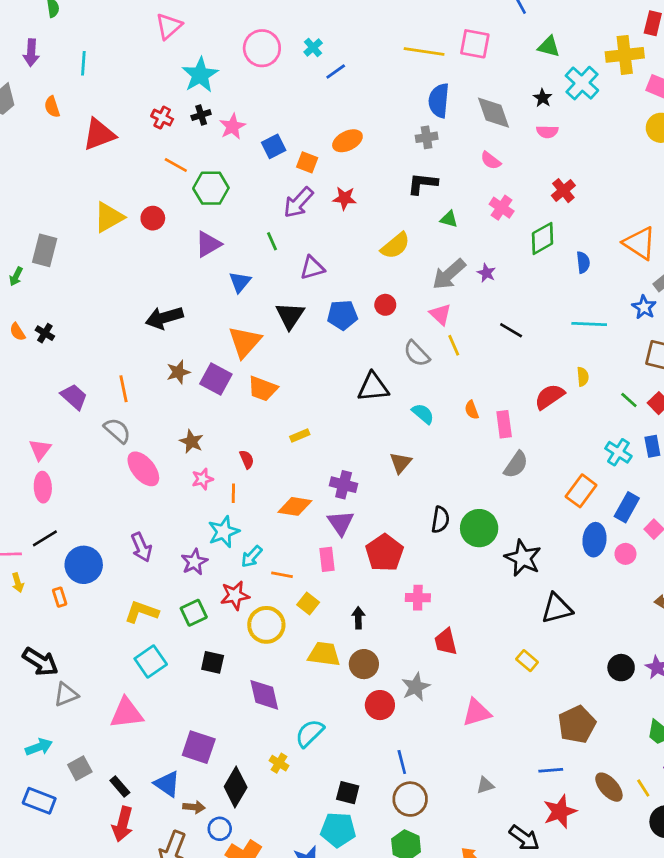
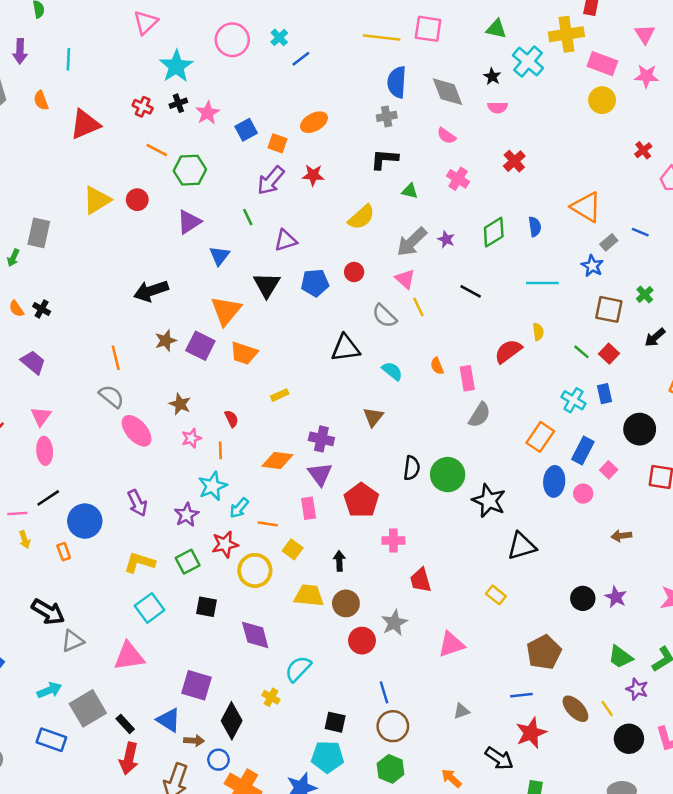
green diamond: (543, 238) -> (494, 232), moved
purple trapezoid: (74, 397) -> (33, 362), moved
gray square: (80, 768) -> (88, 708), size x1.6

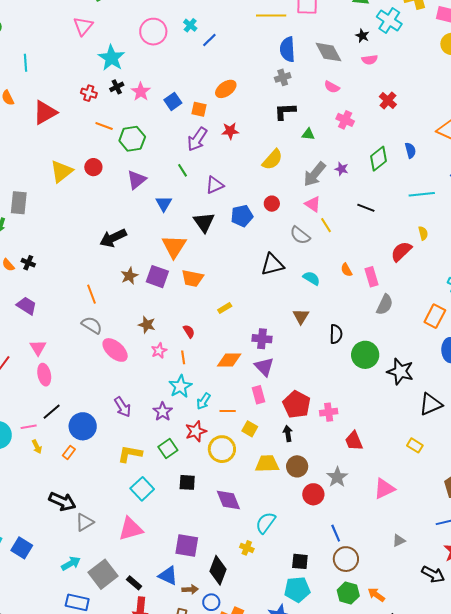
black semicircle: (412, 468) -> (336, 334), moved
red pentagon: (361, 500) -> (297, 404), moved
orange rectangle: (64, 552) -> (69, 452), turned 64
orange arrow: (451, 778) -> (376, 595), moved

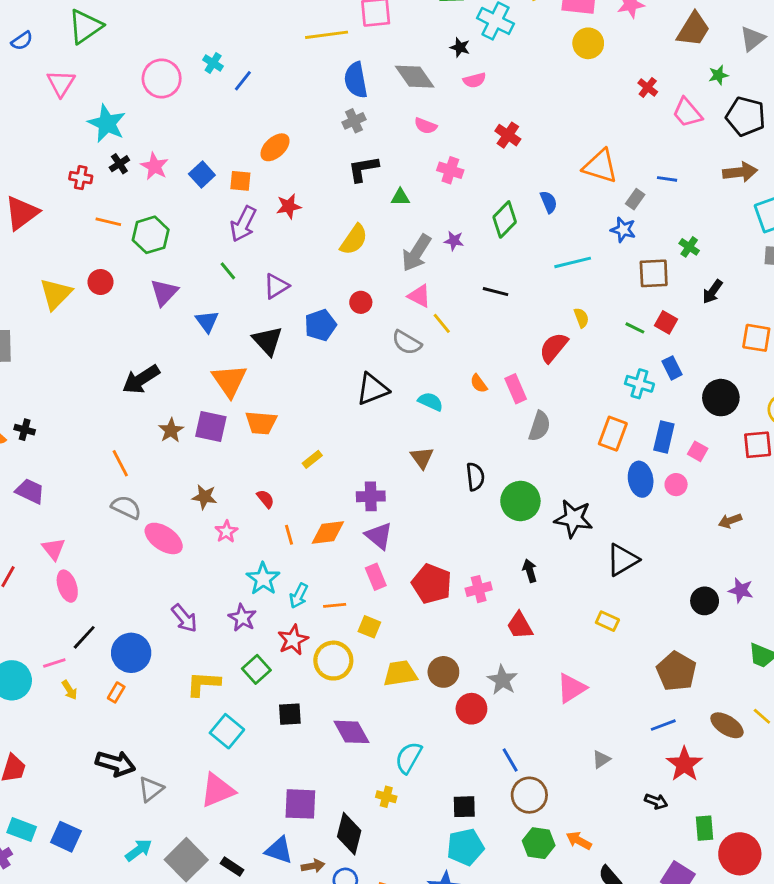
orange line: (183, 357) -> (289, 535), moved
black arrow: (288, 433) -> (530, 571), moved
black arrow: (433, 574) -> (656, 801), size x0.7

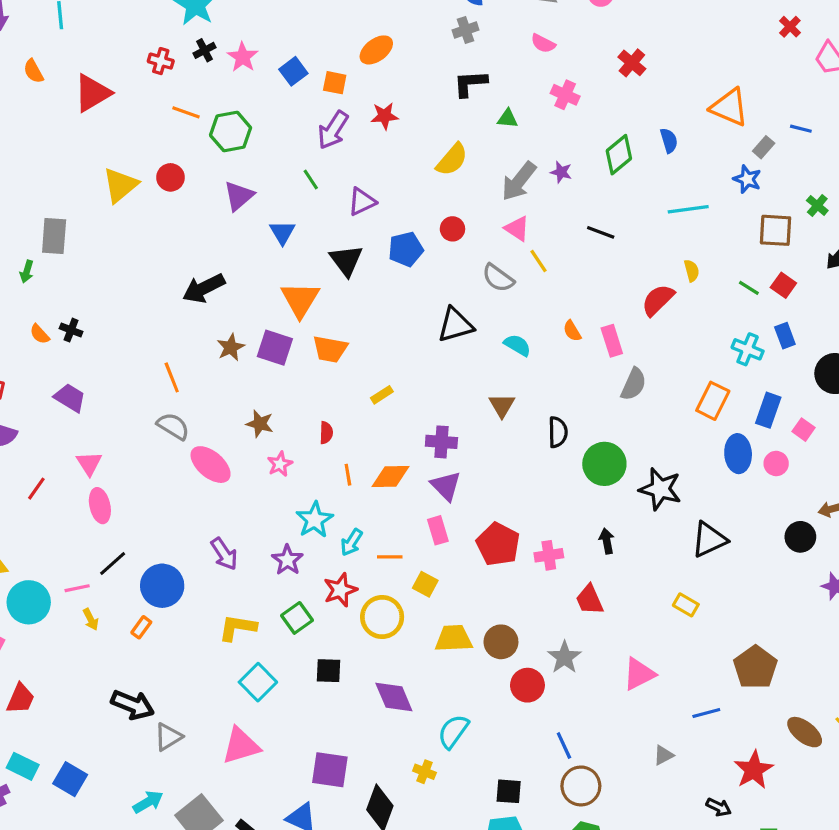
red semicircle: (265, 499) -> (326, 433), turned 36
black circle: (705, 601) -> (800, 537), moved
blue line: (663, 725) -> (706, 713), moved

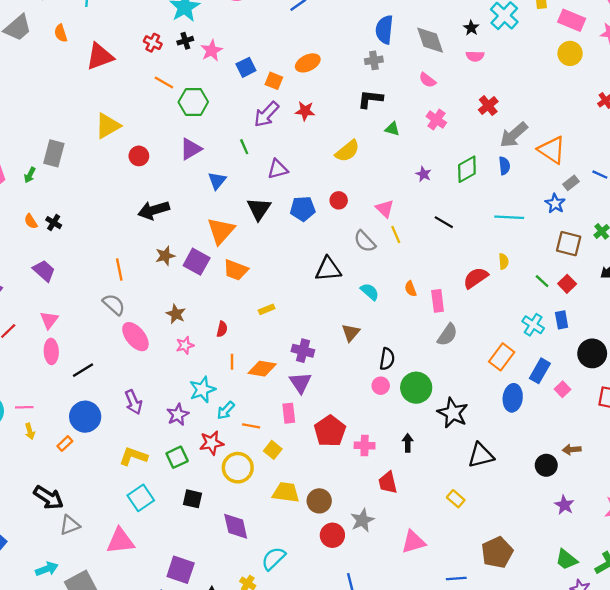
red circle: (170, 177) -> (139, 156), moved
gray arrow: (519, 181) -> (514, 135), moved
pink circle: (776, 463) -> (381, 386), moved
black line: (113, 564) -> (83, 370), moved

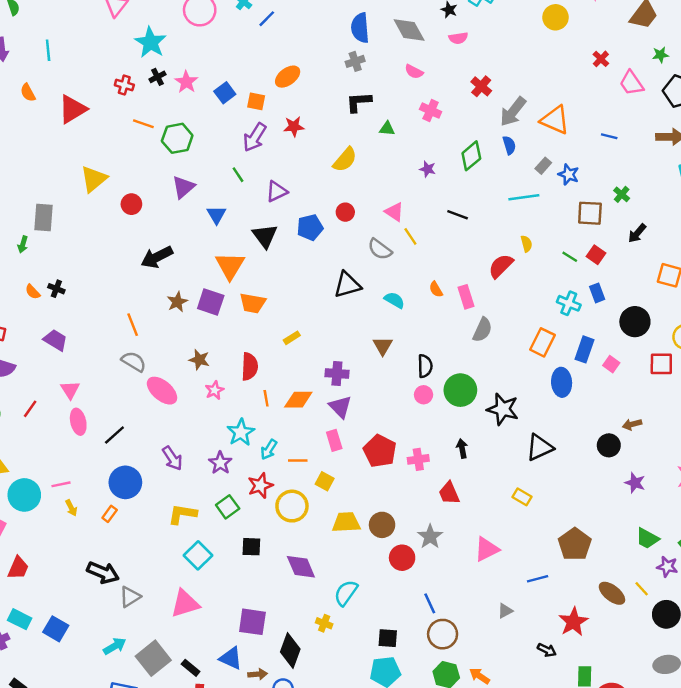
gray rectangle: (571, 183) -> (543, 166), moved
red semicircle: (222, 329) -> (250, 367), size x1.6

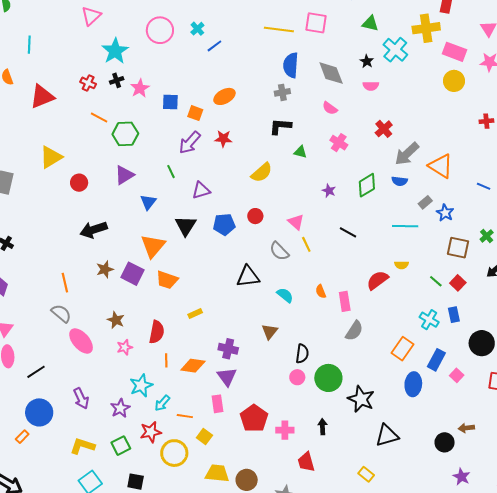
red cross: (601, 59) -> (486, 121), turned 32
blue square: (225, 93) -> (170, 102), turned 30
blue semicircle: (509, 145) -> (400, 181), turned 105
yellow semicircle: (526, 244) -> (402, 265), turned 96

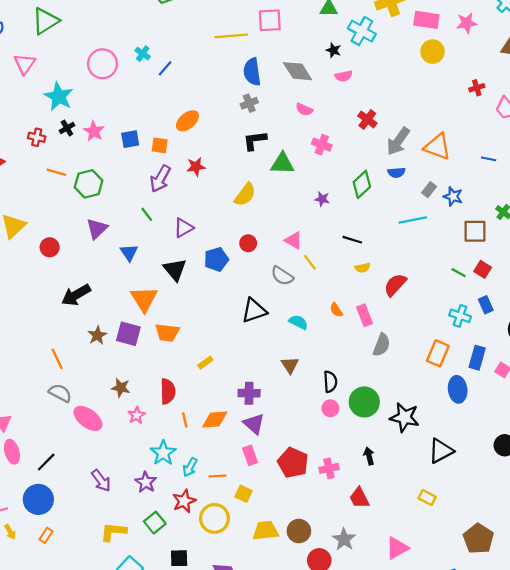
green triangle: (300, 152) -> (282, 164), size x1.6
yellow semicircle: (402, 265) -> (363, 268), moved
blue circle: (39, 412) -> (38, 499), moved

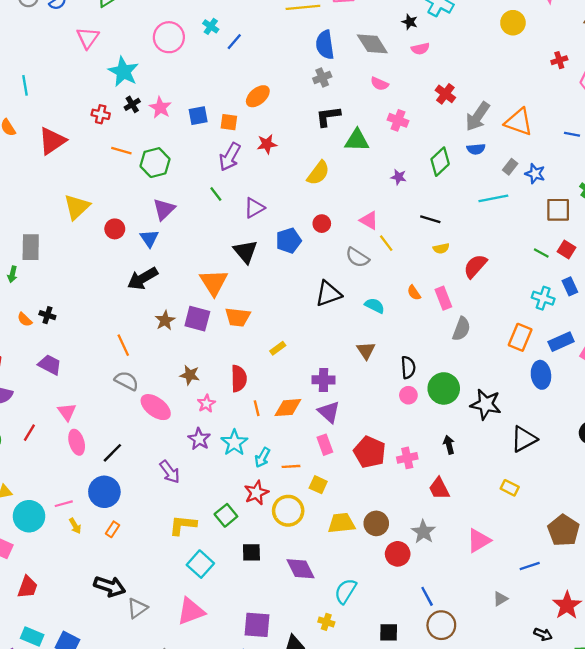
blue triangle: (129, 253) -> (149, 238), moved
blue rectangle: (477, 358) -> (561, 342), turned 50
purple star: (146, 482) -> (199, 439), moved

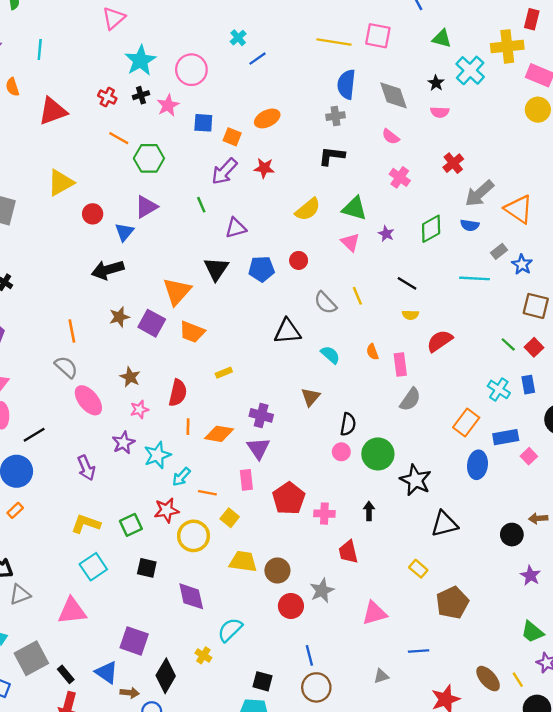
pink circle: (169, 37) -> (191, 70), moved
green triangle: (357, 140) -> (354, 208), moved
pink triangle: (369, 220) -> (350, 242), moved
brown pentagon: (564, 530) -> (452, 603), moved

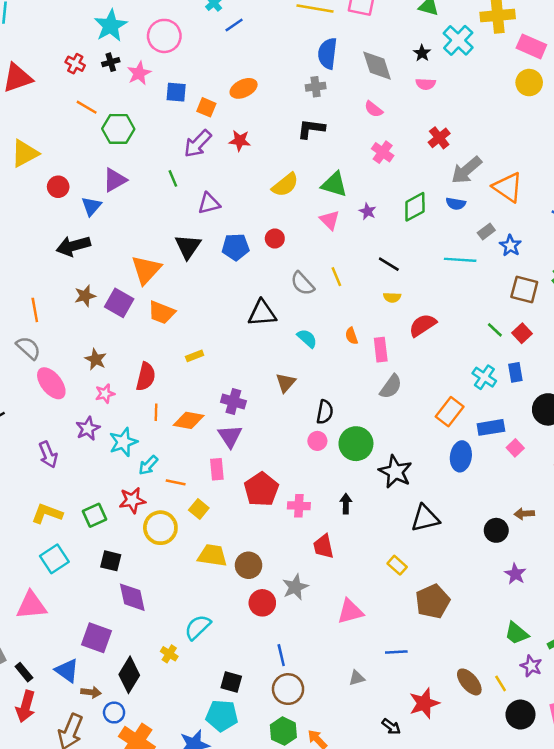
purple diamond: (191, 596) -> (132, 597), moved

